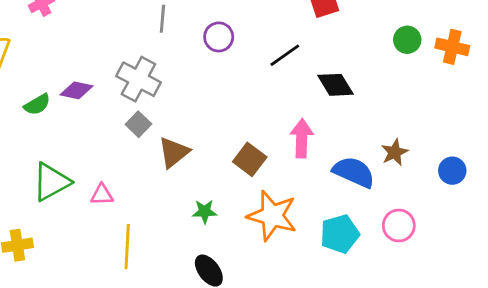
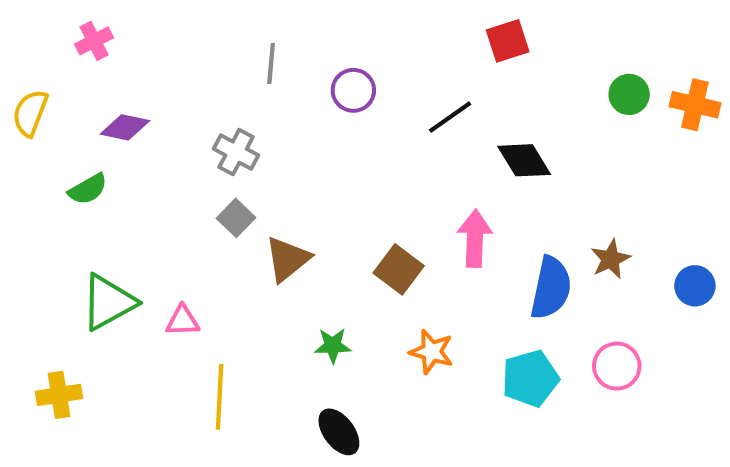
gray cross: (138, 79) -> (236, 152), size x0.7
purple diamond: (77, 90) -> (125, 127), moved
blue semicircle: (354, 172) -> (551, 288), turned 78
orange star: (272, 216) -> (432, 352), size x0.6

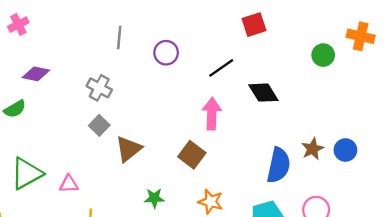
orange cross: (695, 105) -> (361, 36), moved
pink arrow: (475, 238) -> (212, 114), moved
blue circle: (695, 286) -> (345, 150), moved

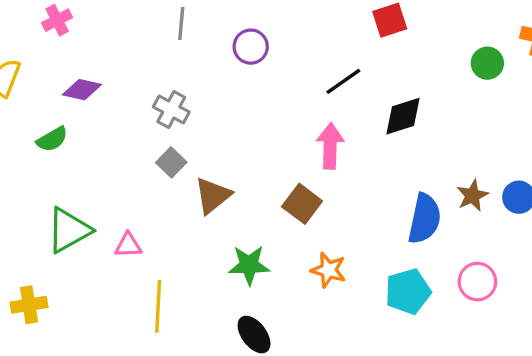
gray line: (119, 37) -> (181, 23), moved
purple circle: (166, 53) -> (251, 47), moved
black diamond: (263, 93) -> (403, 116), turned -76
green star: (154, 198) -> (249, 265), size x1.4

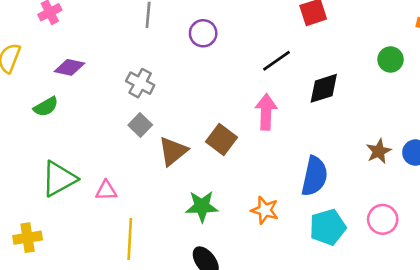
green circle: (487, 63) -> (391, 59), moved
brown square: (302, 204) -> (221, 139), moved
blue semicircle: (424, 219) -> (315, 176), moved

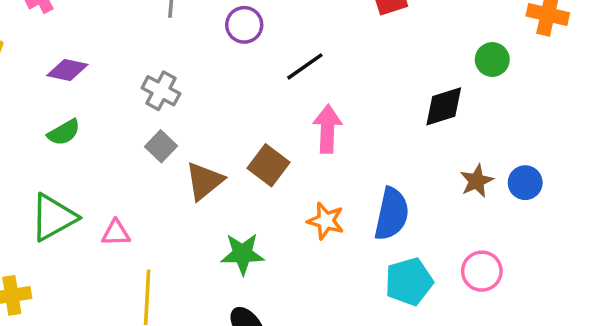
black line: (277, 61) -> (305, 66), moved
black diamond: (324, 88) -> (444, 106), moved
green semicircle: (46, 107) -> (64, 132), moved
orange star: (265, 210) -> (326, 221), moved

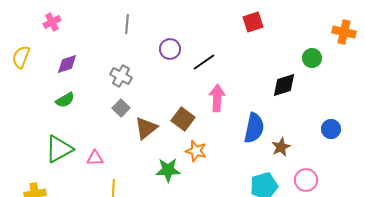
purple circle: (244, 25) -> (170, 49), moved
purple diamond: (67, 70) -> (67, 64), turned -30
brown star: (477, 181) -> (281, 147), moved
blue semicircle: (392, 214) -> (254, 128), moved
orange star: (326, 221) -> (196, 151), moved

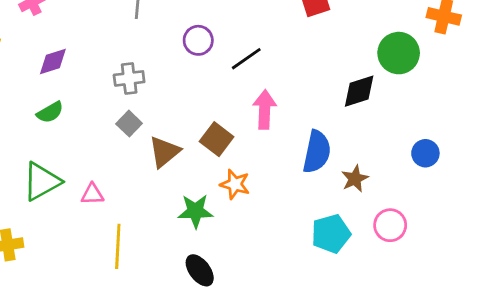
green circle: (312, 58) -> (399, 53), size x1.5
gray cross: (121, 76) -> (129, 78), turned -35

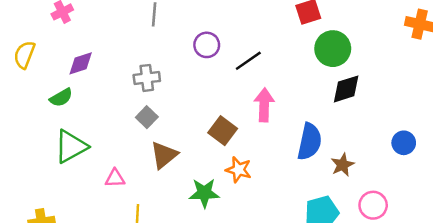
green circle: (399, 53) -> (333, 49), moved
green semicircle: (50, 112) -> (61, 98), moved
brown triangle: (164, 152) -> (164, 155), moved
green triangle: (42, 181) -> (71, 146), moved

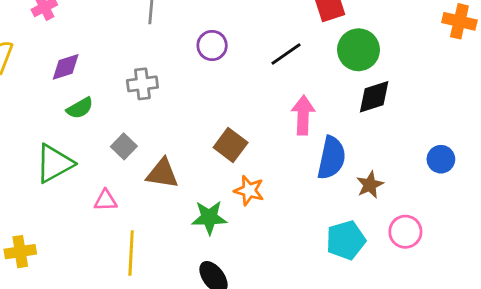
black line: (248, 61) -> (286, 54), moved
green semicircle: (61, 98) -> (80, 108), moved
pink arrow: (264, 105) -> (303, 115), moved
gray square: (147, 117) -> (124, 146), moved
brown triangle: (164, 155) -> (162, 173), turned 48

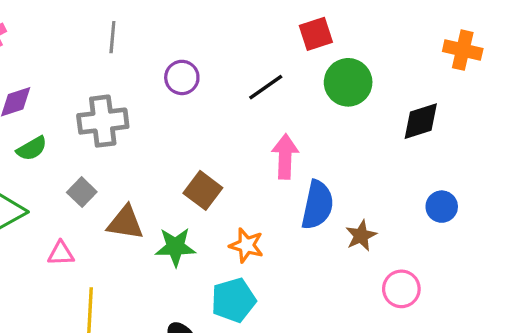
gray cross: (142, 84) -> (103, 121), size x1.4
black diamond: (374, 97) -> (421, 121), moved
orange star: (249, 190) -> (246, 245), moved
green star: (209, 217) -> (175, 247), moved
cyan pentagon: (346, 240) -> (234, 300), moved

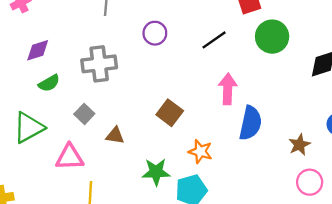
brown triangle: (125, 223) -> (115, 136), size x0.7
brown star: (361, 236) -> (299, 145), moved
green star: (175, 247) -> (156, 172), moved
pink triangle: (61, 253) -> (70, 157), size x1.5

